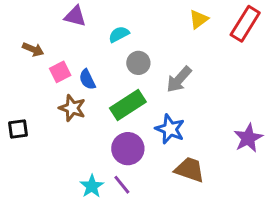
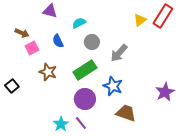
yellow triangle: (199, 19) -> (140, 20), moved
pink square: (60, 72) -> (32, 48), moved
blue semicircle: (87, 79) -> (58, 41), moved
black square: (18, 129) -> (12, 86), turned -32

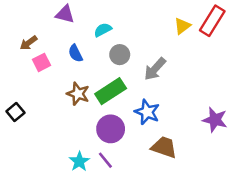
brown arrow: (22, 33) -> (28, 43), turned 120
brown star: (48, 72) -> (78, 94), moved
purple star: (165, 92) -> (215, 120), turned -30

